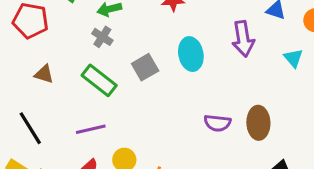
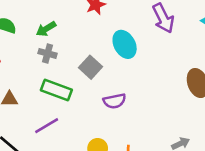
purple semicircle: (217, 123) -> (114, 101), moved
purple line: (91, 129) -> (47, 126), moved

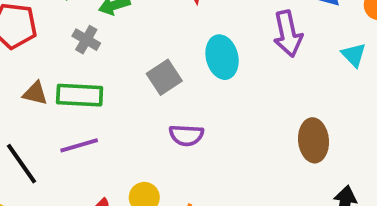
gray cross: (48, 53) -> (86, 40), moved
green rectangle: (56, 90) -> (80, 95), moved, turned -32

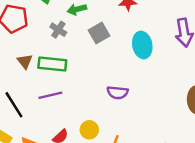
gray square: (164, 77) -> (99, 33), moved
brown triangle: (35, 93) -> (25, 61), turned 35

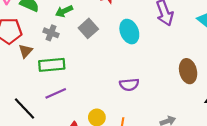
brown triangle: (25, 61) -> (26, 51), moved, turned 32
purple semicircle: (117, 92) -> (129, 85), moved

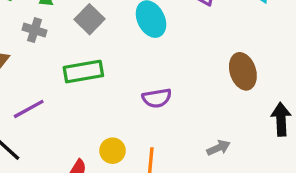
green rectangle: (52, 65) -> (83, 72), moved
purple line: (56, 93) -> (29, 109), moved

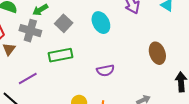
gray cross: (34, 30) -> (30, 31), size x1.5

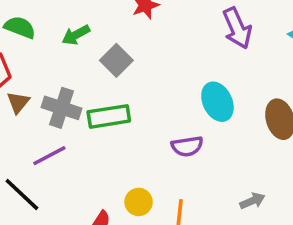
cyan ellipse: (101, 23) -> (217, 102), moved
gray cross: (30, 31) -> (61, 108), moved

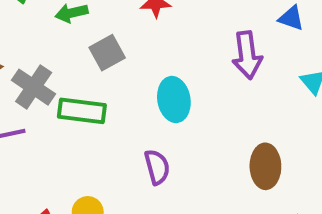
cyan ellipse: (217, 102) -> (174, 100), moved
purple semicircle: (187, 146) -> (157, 167), turned -112

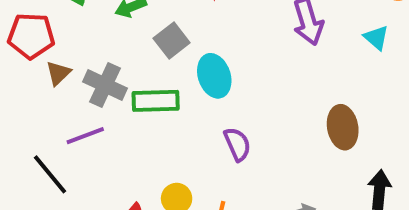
cyan ellipse: (174, 100) -> (214, 76), moved

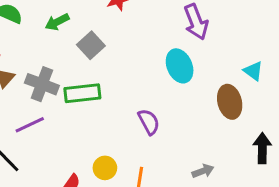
cyan triangle: (376, 38) -> (253, 71), moved
cyan ellipse: (214, 76) -> (180, 66), moved

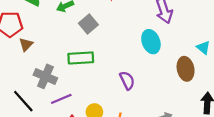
gray cross: (42, 84) -> (45, 76), moved
purple line: (30, 125) -> (61, 99), moved

